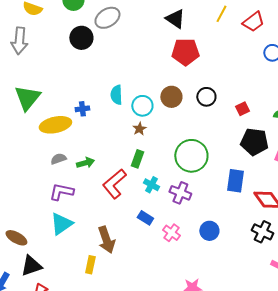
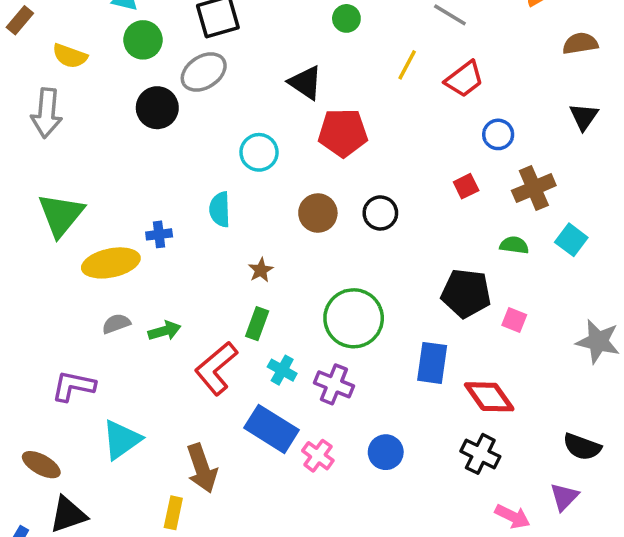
black triangle: (175, 19) -> (305, 83), moved
cyan circle: (142, 106) -> (259, 152), moved
red square: (242, 109) -> (466, 186), moved
purple L-shape: (61, 192) -> (73, 386), moved
blue rectangle: (145, 218) -> (271, 429), size x1.8

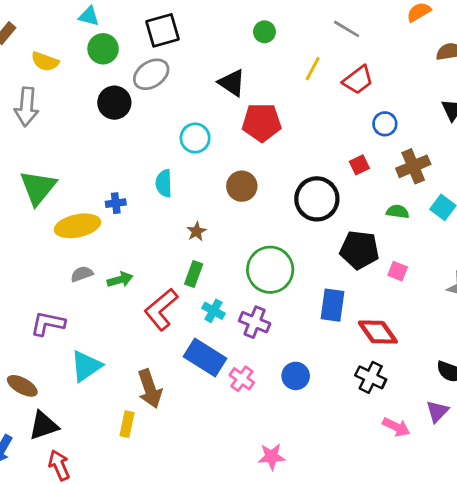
black circle: (380, 213) -> (317, 199), moved, size x1.6

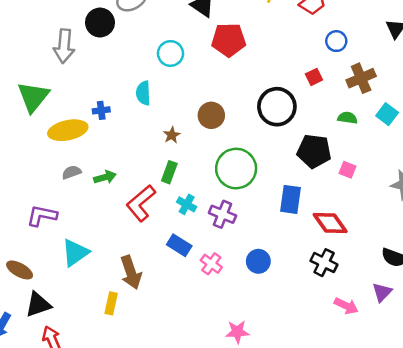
gray arrow: (27, 107) -> (64, 46), moved
brown circle: (242, 186) -> (211, 115), moved
blue rectangle: (205, 358) -> (179, 245), size x0.7

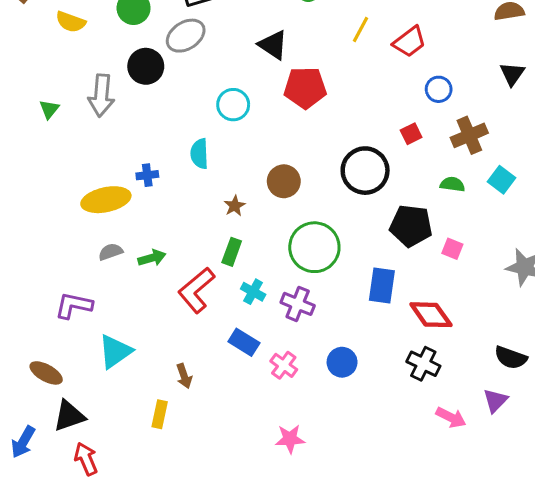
green triangle: (33, 97) -> (49, 109), moved, size x0.5
brown arrow: (131, 272) -> (184, 376), size x0.6
pink star: (237, 332) -> (290, 439), moved

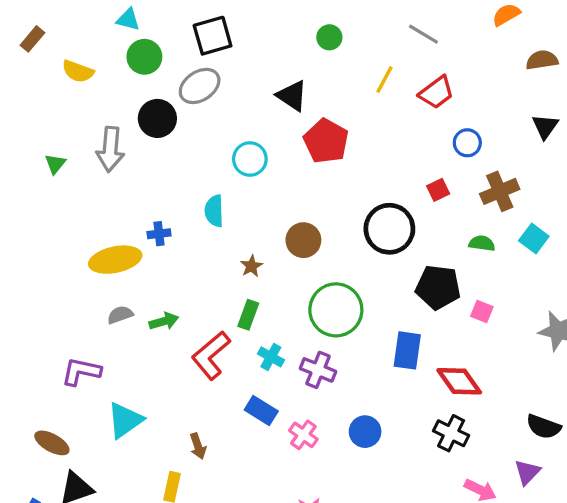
red pentagon: (305, 88) -> (326, 141), turned 30

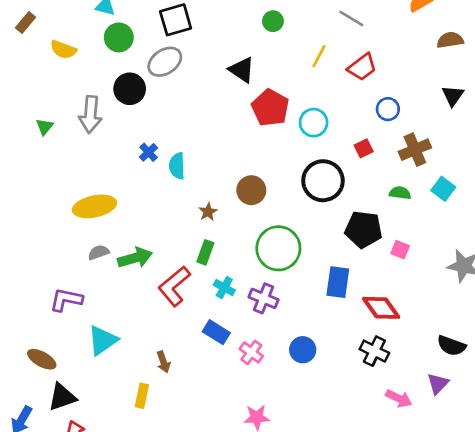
cyan circle: (250, 159) -> (314, 123), moved
blue cross: (159, 234) -> (149, 152), moved, turned -36
green arrow: (164, 321) -> (135, 258), size x1.4

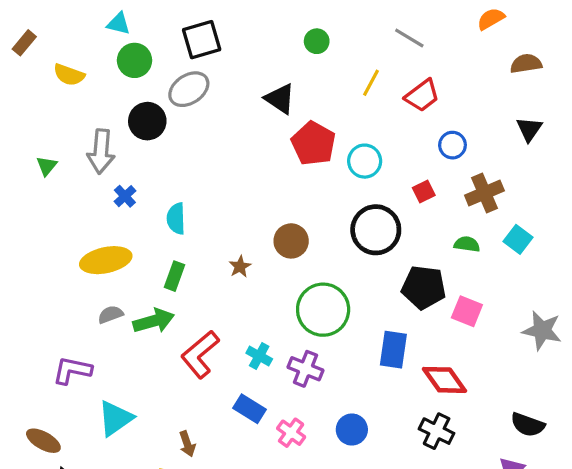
blue cross: (149, 152) -> (125, 196), moved
cyan semicircle: (177, 166) -> (176, 219), moved
pink square: (400, 250) -> (467, 311), size x1.4
green rectangle: (205, 252) -> (174, 276), moved

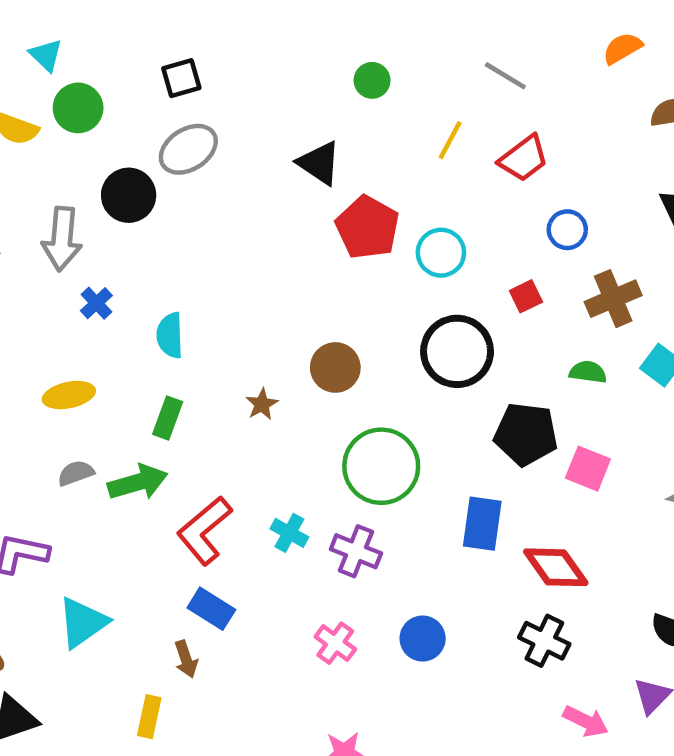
cyan triangle: (119, 24) -> (46, 55), moved, turned 30
black square: (202, 40) -> (181, 78), moved, size x0.7
green circle: (135, 60) -> (78, 108), moved
yellow ellipse: (106, 260) -> (69, 395), size x0.7
blue rectangle: (250, 409) -> (211, 609), moved

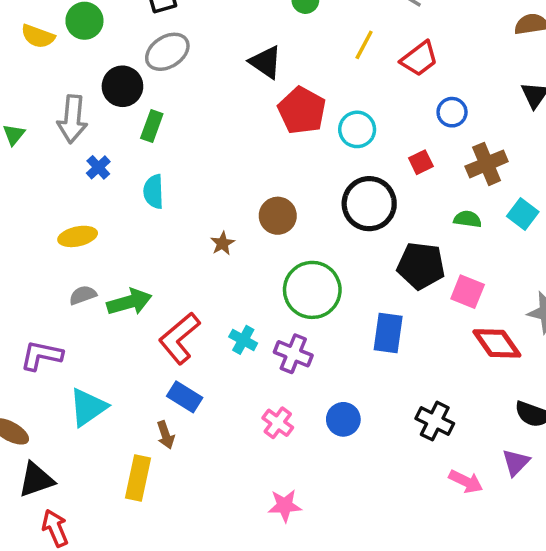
green rectangle: (168, 418) -> (152, 126), moved
red diamond: (556, 567) -> (497, 343), moved
yellow rectangle: (149, 717) -> (138, 478), size x1.4

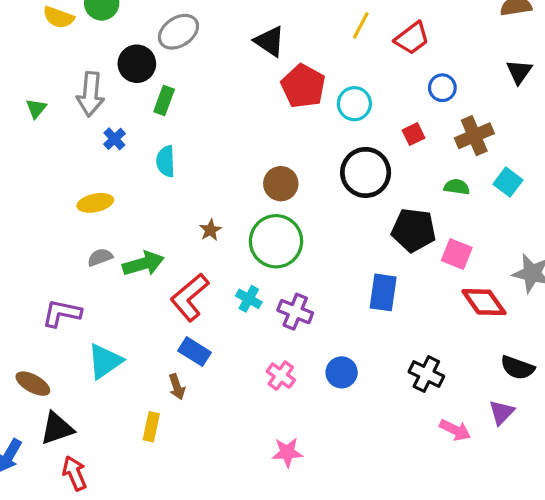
brown star: (223, 243) -> (210, 230), moved
green circle: (312, 290) -> (276, 241), moved
yellow rectangle: (138, 478) -> (151, 427), size x0.7

